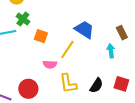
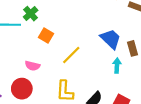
blue trapezoid: (84, 29) -> (111, 39), moved
pink semicircle: (50, 64) -> (32, 66), moved

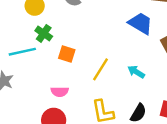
blue trapezoid: (111, 39) -> (140, 23), moved
cyan arrow: (117, 66) -> (136, 72), moved, turned -48

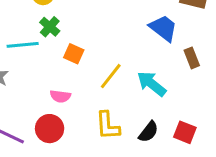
cyan arrow: (136, 72) -> (152, 84), size x1.5

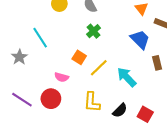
green cross: (50, 27) -> (93, 31), moved
cyan line: (23, 45) -> (40, 38), turned 55
orange square: (74, 54) -> (79, 57), moved

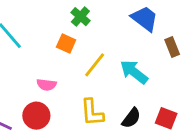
orange square: (79, 57) -> (66, 44), moved

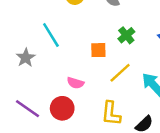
green cross: (80, 17) -> (126, 35), moved
orange square: (66, 44) -> (98, 50), turned -35

